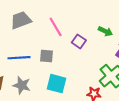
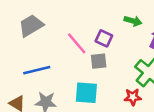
pink line: (56, 27) -> (77, 43), moved
gray square: (46, 56) -> (99, 61), moved

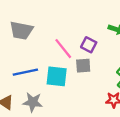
gray trapezoid: (31, 26) -> (21, 31), turned -140
cyan square: (86, 93) -> (57, 76), moved

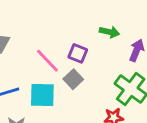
gray square: (83, 66) -> (73, 79), turned -35

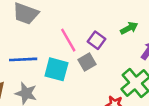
green arrow: (109, 32) -> (129, 28), turned -54

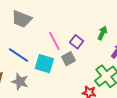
green arrow: (129, 28) -> (102, 33), turned -40
blue line: (23, 59) -> (18, 55), turned 35

